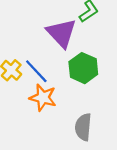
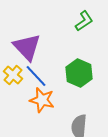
purple triangle: (61, 33) -> (27, 47), moved

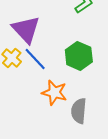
orange star: (42, 100) -> (54, 93), moved

